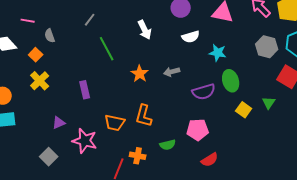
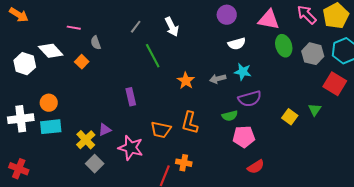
white arrow: (145, 30) -> (172, 27), moved
cyan star: (218, 53) -> (243, 72), moved
yellow cross: (40, 81) -> (86, 140), moved
green ellipse: (231, 81) -> (284, 46), moved
green semicircle: (168, 145) -> (230, 116), moved

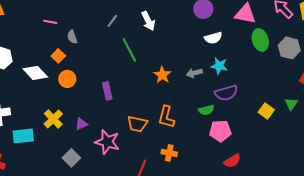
white diamond: (51, 51) -> (35, 73), moved
orange circle: (49, 103) -> (67, 79), moved
cyan rectangle: (51, 127) -> (23, 136), moved
yellow cross: (86, 140) -> (53, 119), moved
orange cross: (184, 163) -> (169, 153), moved

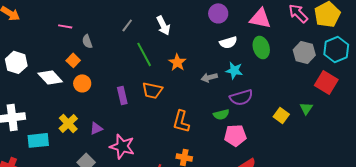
green ellipse: (260, 40) -> (261, 47), moved
orange star: (162, 75) -> (177, 62), moved
orange trapezoid: (137, 124) -> (152, 90), moved

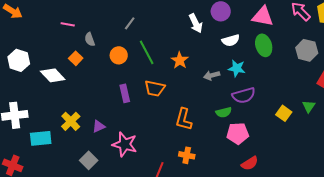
white arrow: (163, 25) -> (196, 23), moved
orange circle: (82, 83) -> (119, 55), moved

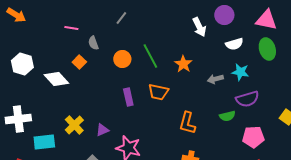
gray line: (130, 23) -> (121, 18), moved
pink pentagon: (238, 133) -> (253, 137), moved

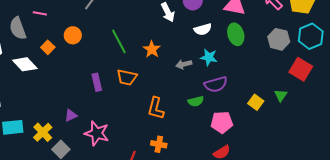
gray semicircle: (93, 43) -> (18, 28), moved, size x1.6
orange circle: (122, 59) -> (73, 35), moved
yellow cross: (74, 125) -> (43, 132), moved

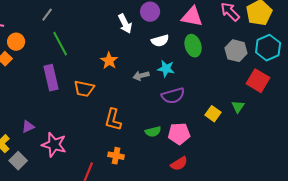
orange circle: (73, 35) -> (16, 42), moved
green line: (119, 41) -> (60, 44), moved
purple rectangle: (97, 82) -> (51, 78), moved, size x1.4
green semicircle: (196, 101) -> (153, 132), moved

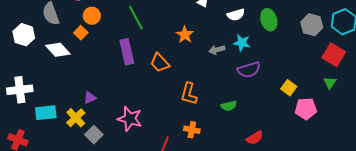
orange trapezoid: (84, 89) -> (160, 63), turned 35
green triangle: (238, 107) -> (330, 83), moved
purple triangle: (28, 127) -> (90, 98), moved
pink pentagon: (179, 134) -> (306, 109), moved

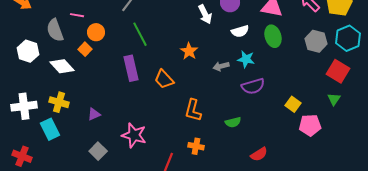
cyan rectangle: (46, 113) -> (50, 129), turned 70
yellow cross: (76, 118) -> (59, 102), moved, turned -30

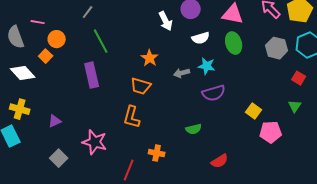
red square: (338, 71) -> (299, 78), size x0.6
orange trapezoid: (164, 79) -> (141, 86), moved, turned -30
orange L-shape: (193, 110) -> (132, 117), moved

